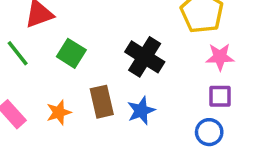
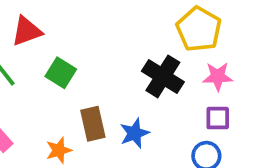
black cross: (145, 57) -> (163, 76), moved
orange star: (59, 112) -> (59, 150), moved

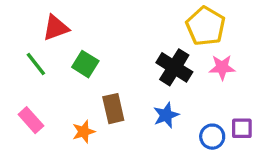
purple square: (218, 118) -> (242, 128), moved
blue star: (134, 133) -> (166, 115), moved

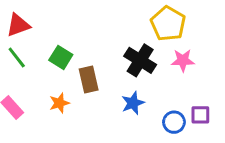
red triangle: (56, 28) -> (18, 25), moved
brown rectangle: (113, 109) -> (89, 80), moved
orange star: (84, 132) -> (59, 103), moved

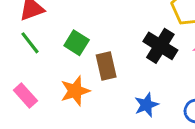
orange star: (59, 103) -> (75, 91), size x1.4
blue star: (133, 103) -> (146, 105), moved

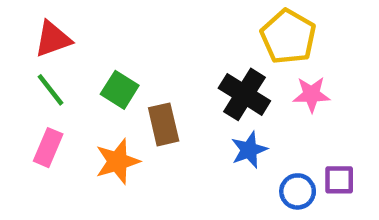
pink rectangle: (25, 96) -> (48, 148), moved, turned 65
blue star: (146, 105) -> (249, 150), moved

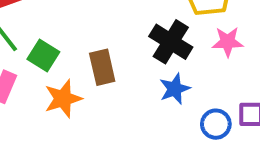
green square: (120, 90) -> (43, 55), moved

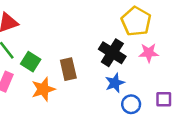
blue circle: (216, 124) -> (131, 104), moved

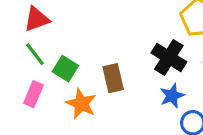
orange star: (43, 89) -> (81, 104), turned -30

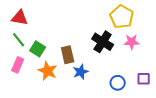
red triangle: (37, 19) -> (20, 18), turned 30
blue star: (172, 96) -> (81, 72), moved

